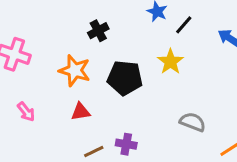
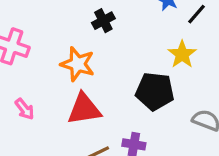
black pentagon: (125, 78) -> (155, 91), moved
red triangle: (81, 112) -> (84, 109), size x1.6

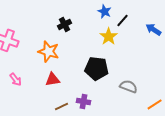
yellow star: (182, 54) -> (109, 36), moved
red triangle: (84, 109) -> (53, 79), size x0.7

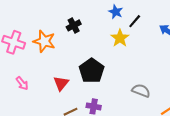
orange star: (49, 51) -> (44, 41), moved
black pentagon: (97, 68) -> (92, 71), moved, turned 30
red triangle: (53, 79) -> (61, 83), turned -42

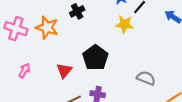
yellow star: (120, 38) -> (124, 24), turned -30
pink arrow: (22, 83) -> (24, 71), turned -112

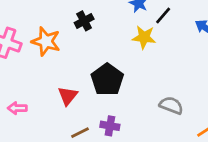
pink arrow: (24, 71) -> (17, 108), moved, turned -120

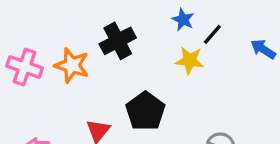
black cross: (84, 21) -> (118, 41), size x1.5

